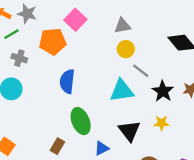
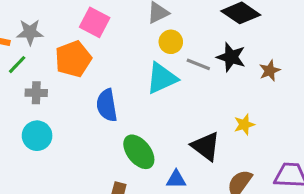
cyan triangle: (122, 91) -> (162, 78), moved
black star: (163, 91) -> (231, 57), moved
blue triangle: (102, 148) -> (176, 179), turned 42

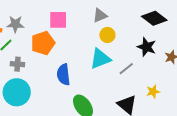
pink square: (95, 22) -> (58, 20), turned -30
gray line: (198, 64) -> (126, 69), moved, turned -63
cyan circle: (37, 136) -> (17, 92), size x1.4

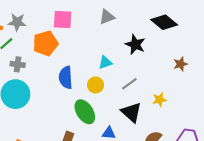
yellow circle: (107, 35) -> (96, 85), moved
black star: (147, 47) -> (135, 44), moved
cyan triangle: (100, 59) -> (105, 62), size x0.6
gray line: (126, 69) -> (129, 84), moved

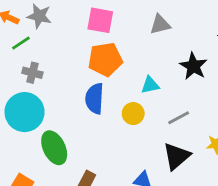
orange pentagon: (45, 43) -> (105, 59), moved
green ellipse: (85, 112) -> (54, 148), moved
black triangle: (131, 112) -> (176, 156), turned 30

